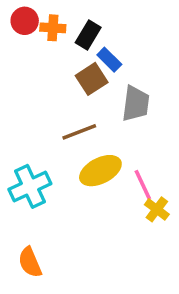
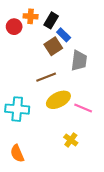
red circle: (25, 21) -> (14, 27), moved
pink line: (143, 185) -> (83, 108), turned -42
cyan cross: (30, 186) -> (17, 109), turned 30
yellow cross: (157, 209) -> (71, 140), moved

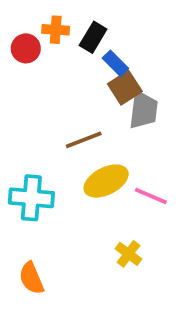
brown square: (53, 46) -> (125, 88), moved

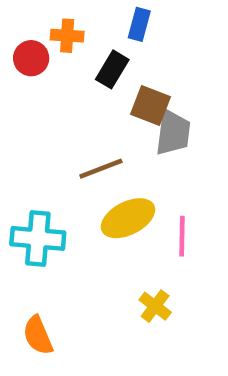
black rectangle: (93, 37) -> (112, 69), moved
blue rectangle: (115, 63) -> (139, 24), moved, turned 60
brown square: (125, 88) -> (151, 106), turned -36
pink line: (151, 196) -> (182, 236), turned 68

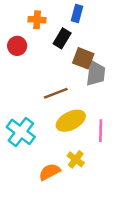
red circle: (31, 58) -> (17, 46), moved
cyan cross: (38, 238) -> (21, 132), turned 32
yellow cross: (155, 306) -> (76, 159), moved
orange semicircle: (38, 335) -> (50, 172), moved, turned 85

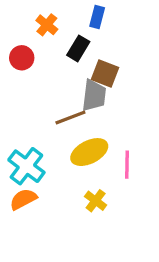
orange cross: (37, 20) -> (47, 25), turned 35
gray trapezoid: (96, 73) -> (94, 96), moved
orange semicircle: (50, 172) -> (23, 199), moved

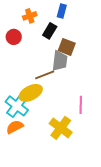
orange cross: (47, 25) -> (30, 16), turned 32
yellow ellipse: (89, 152) -> (31, 93), moved
yellow cross: (96, 201) -> (61, 128), size x1.6

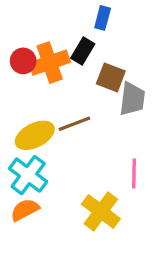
orange cross: (30, 16) -> (50, 63), moved, size x1.6
gray trapezoid: (60, 61) -> (132, 99), moved
yellow ellipse: (31, 93) -> (35, 135), moved

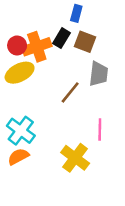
brown square: (111, 77) -> (85, 42), moved
brown line: (74, 124) -> (70, 92), moved, turned -30
yellow ellipse: (35, 135) -> (20, 73), moved

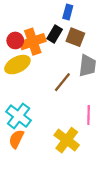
orange semicircle: (18, 157) -> (16, 139), turned -36

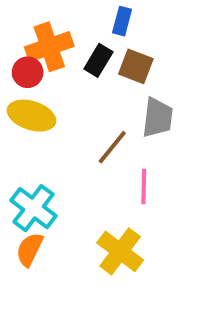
orange cross: (33, 42) -> (49, 47), moved
yellow ellipse: (17, 65) -> (32, 116), turned 45
pink line: (89, 115) -> (144, 186), moved

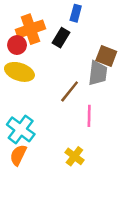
brown square: (136, 66) -> (106, 56), moved
yellow cross: (120, 251) -> (74, 156), size x0.7

